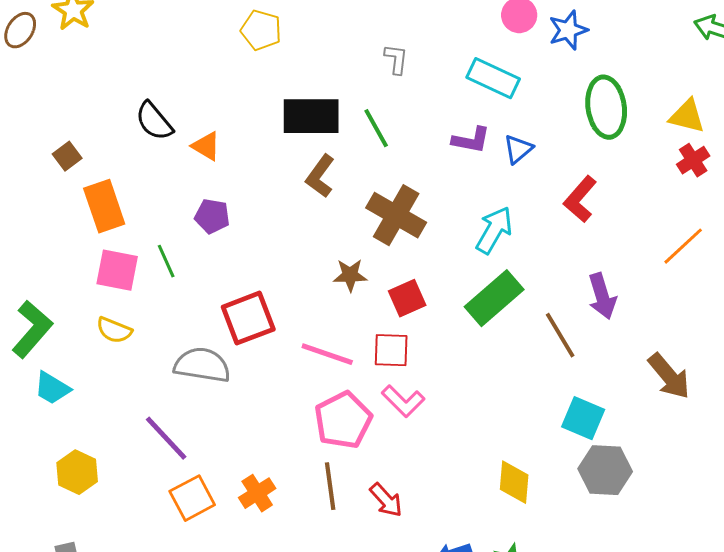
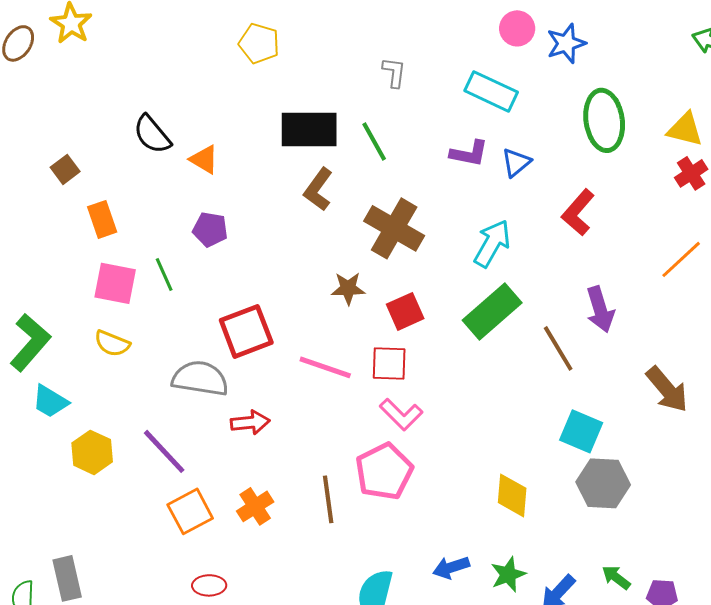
orange rectangle: (104, 206) -> (102, 219), size x0.7
pink pentagon: (343, 420) -> (384, 471), moved
yellow hexagon: (77, 472) -> (92, 452), moved
red arrow: (386, 500) -> (250, 422), moved, turned -54

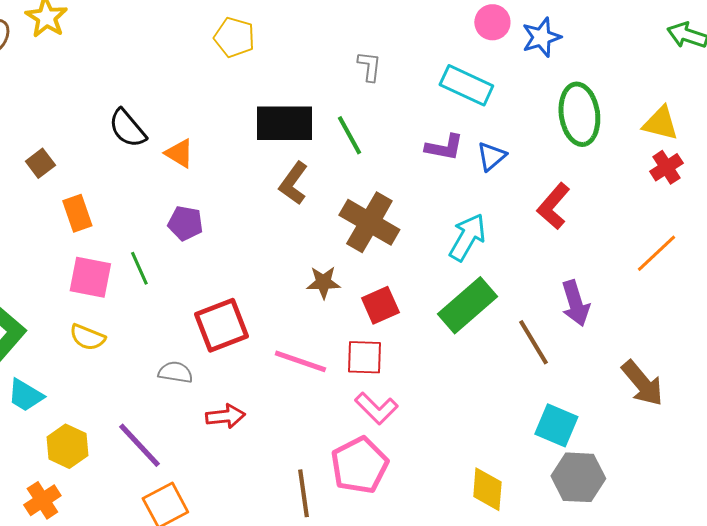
gray semicircle: (200, 378) -> (175, 372), size x0.6
orange cross: (255, 506) -> (42, 500), moved

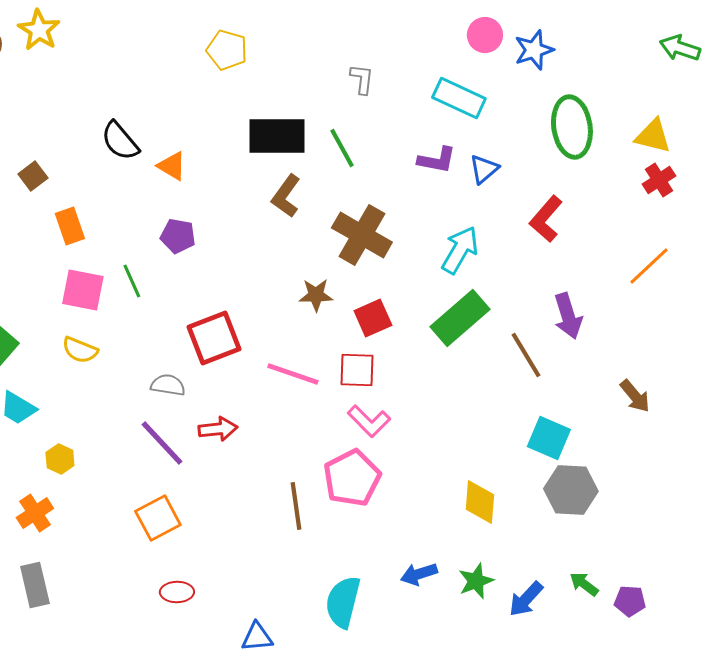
brown arrow: (642, 383) -> (635, 396), size x0.7
purple line: (139, 445) -> (162, 443), moved
yellow hexagon: (67, 446) -> (60, 459), size x0.7

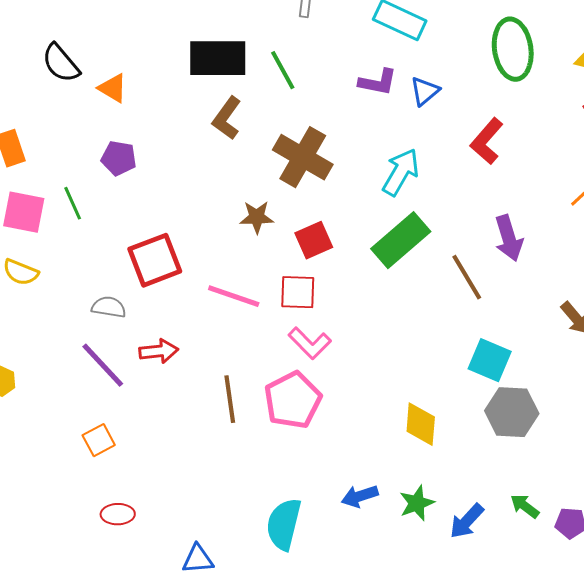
brown line: (296, 506) -> (230, 399), moved
orange square: (158, 518) -> (99, 440), size x0.7

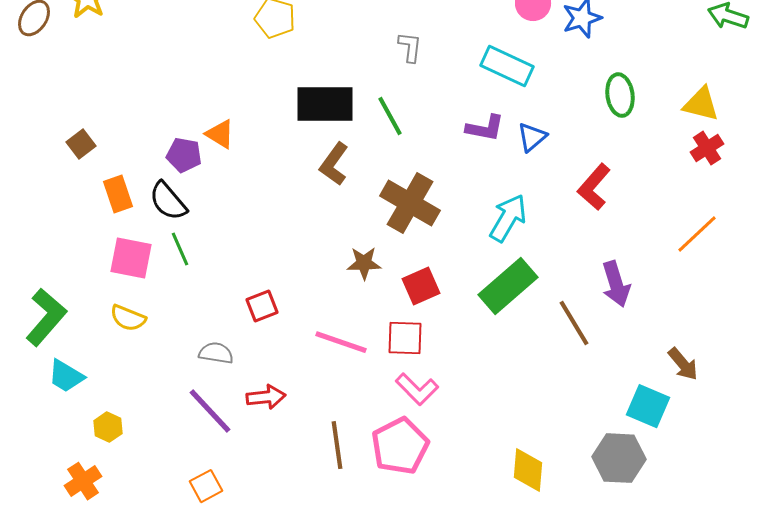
green ellipse: (513, 49) -> (620, 95), size x0.7
black semicircle: (61, 63) -> (168, 201), moved
purple pentagon: (119, 158) -> (184, 155), moved
red square: (155, 260) -> (262, 306), size x0.6
cyan square: (490, 360) -> (648, 406), moved

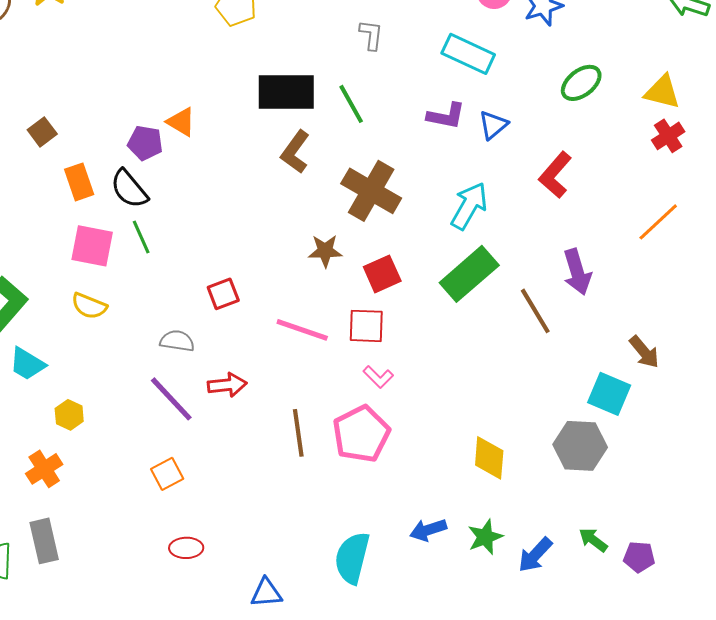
green ellipse: (620, 95) -> (581, 83), turned 60
pink L-shape: (417, 389) -> (378, 377), size x0.7

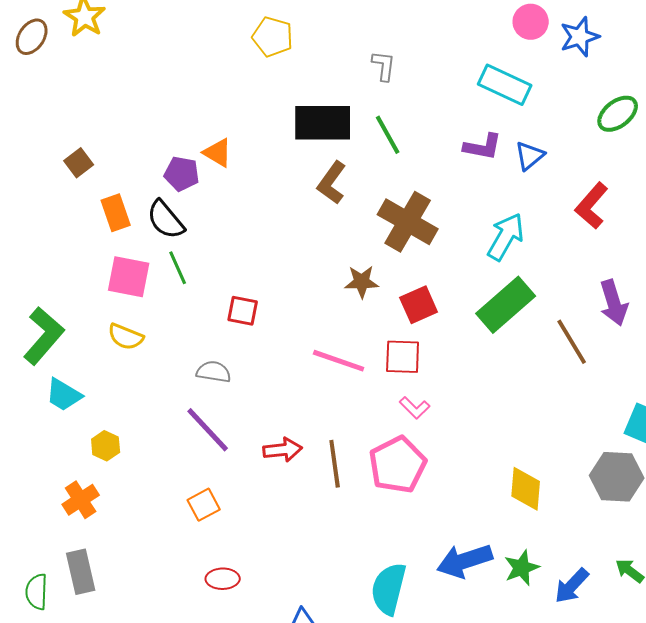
gray L-shape: (371, 35) -> (384, 66), moved
red square: (223, 294) -> (243, 311), moved, turned 32
red arrow: (227, 385) -> (283, 450), moved
blue arrow: (428, 530) -> (465, 561), size x1.5

